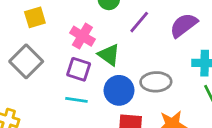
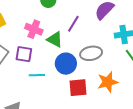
purple line: (139, 22) -> (73, 24), moved
purple square: (79, 69) -> (24, 54), moved

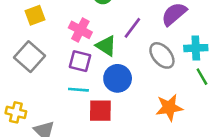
gray ellipse: (91, 53) -> (162, 55), moved, turned 55
purple square: (24, 54) -> (80, 61), moved
red square: (78, 88) -> (100, 111), moved

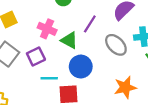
purple square: (80, 61) -> (36, 56), moved, turned -36

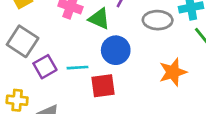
gray ellipse: (116, 45) -> (158, 20), turned -40
purple square: (36, 56) -> (45, 67), moved

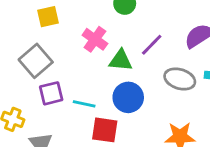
green triangle: (99, 19) -> (121, 60), turned -35

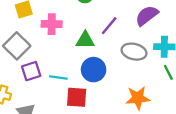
pink cross: (95, 39) -> (52, 24), moved, turned -30

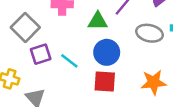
cyan line: (58, 78) -> (69, 61), turned 30
red square: (77, 97) -> (105, 82), moved

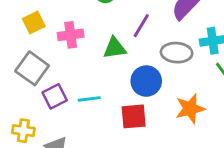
blue circle: (107, 52) -> (146, 81), moved
cyan line: (69, 61) -> (89, 99), turned -36

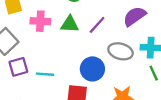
green triangle: (115, 48) -> (70, 24), moved

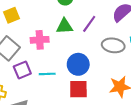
pink cross: (40, 21) -> (40, 40), moved
blue circle: (92, 69) -> (78, 64), moved

